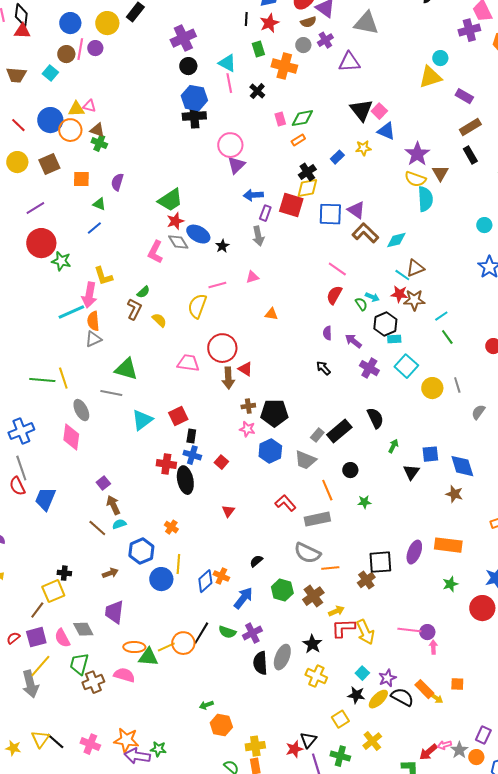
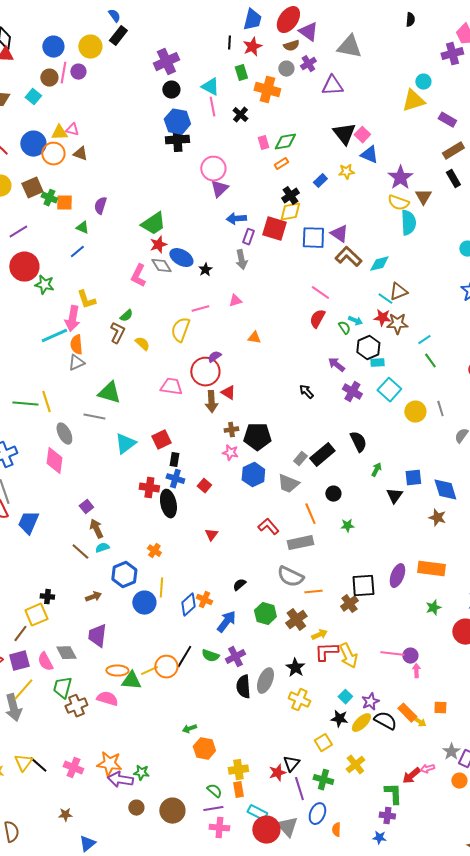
green cross: (99, 143) -> (49, 198), moved
purple semicircle: (327, 333) -> (214, 357), moved, turned 56
gray star: (459, 750) -> (451, 752), moved

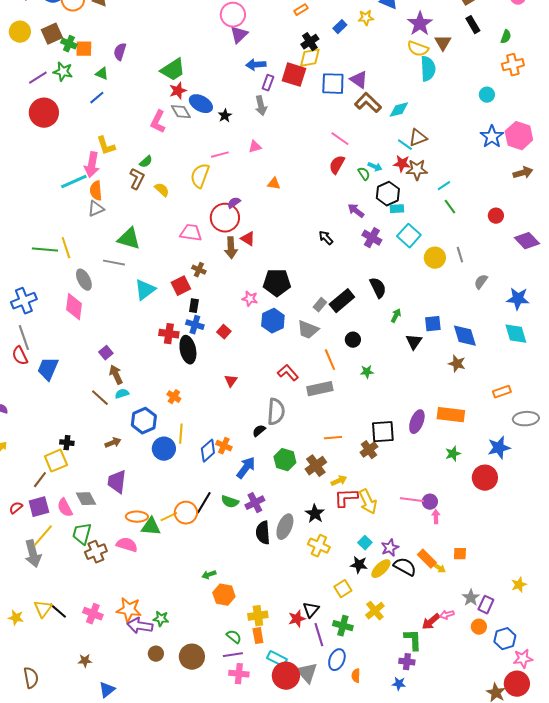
green star: (44, 285) -> (63, 72), moved
brown cross: (231, 430) -> (199, 270), moved, turned 32
gray semicircle: (290, 577) -> (276, 412), moved, turned -112

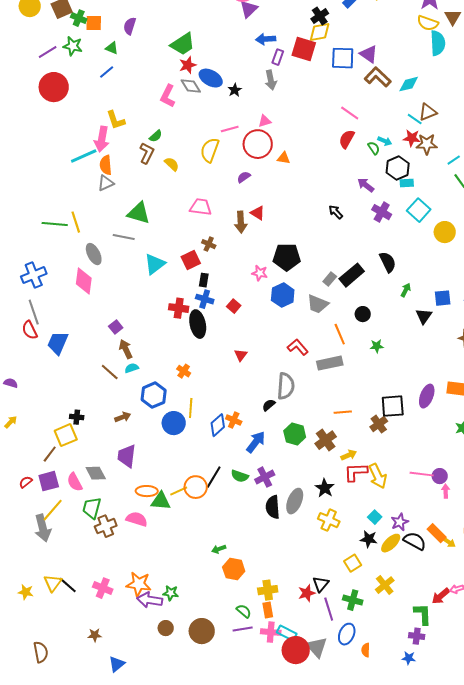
red circle: (225, 218) -> (258, 144), moved
pink cross: (239, 674) -> (271, 632), moved

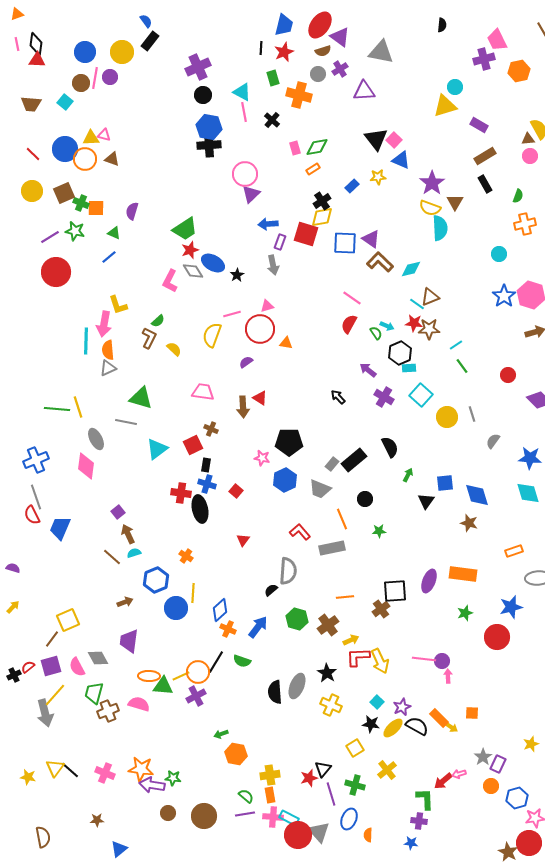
cyan line: (84, 156) -> (86, 341), turned -64
black cross: (77, 417) -> (14, 675), moved, turned -32
orange cross: (234, 420) -> (228, 629), moved
purple cross: (265, 477) -> (196, 696), moved

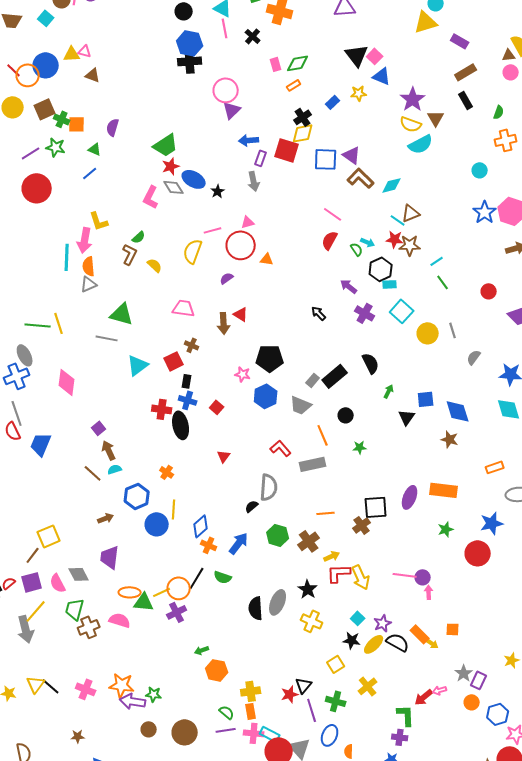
orange circle: (85, 159) -> (28, 75), moved
cyan semicircle: (440, 228) -> (421, 144), turned 65
gray ellipse: (96, 439) -> (25, 355), moved

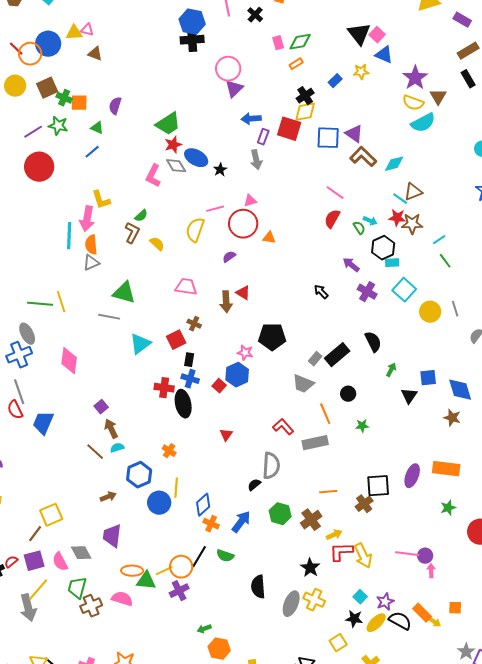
blue hexagon: (266, 396) -> (237, 375), moved
gray ellipse: (278, 602) -> (291, 604), moved

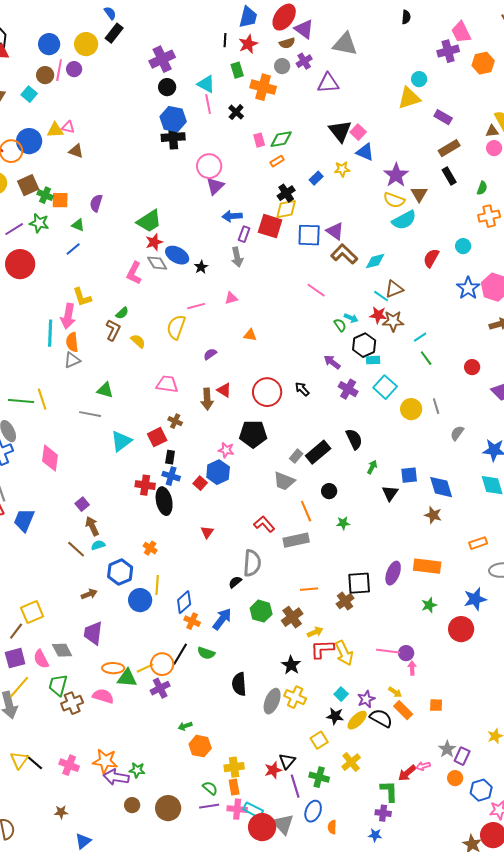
red semicircle: (332, 219) -> (431, 258), moved
red circle: (243, 224) -> (267, 392), moved
green triangle: (124, 293) -> (105, 390), size x0.7
yellow arrow: (434, 622) -> (395, 692), moved

